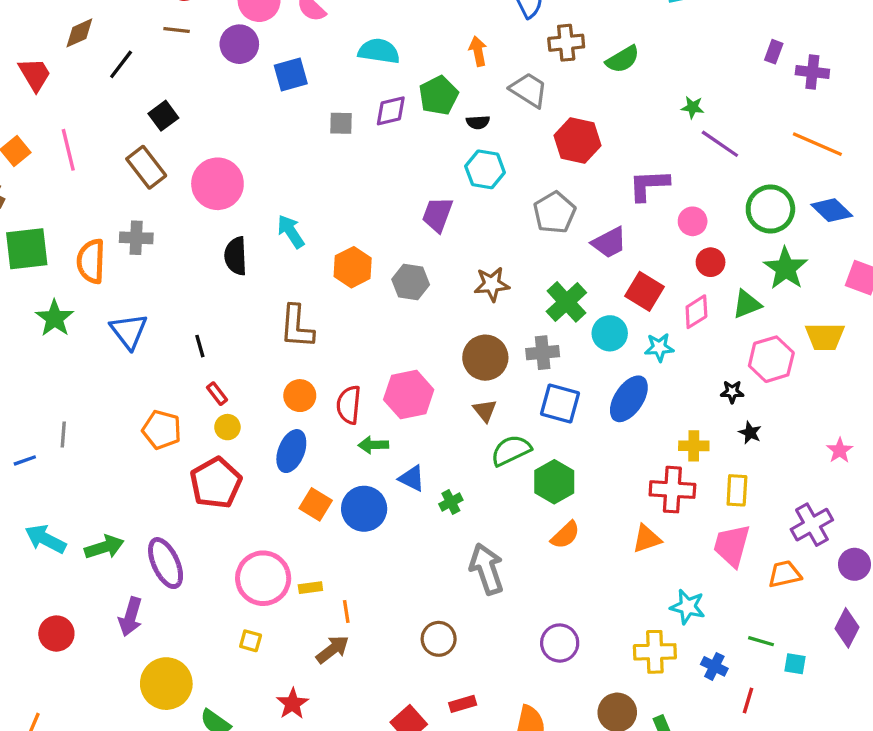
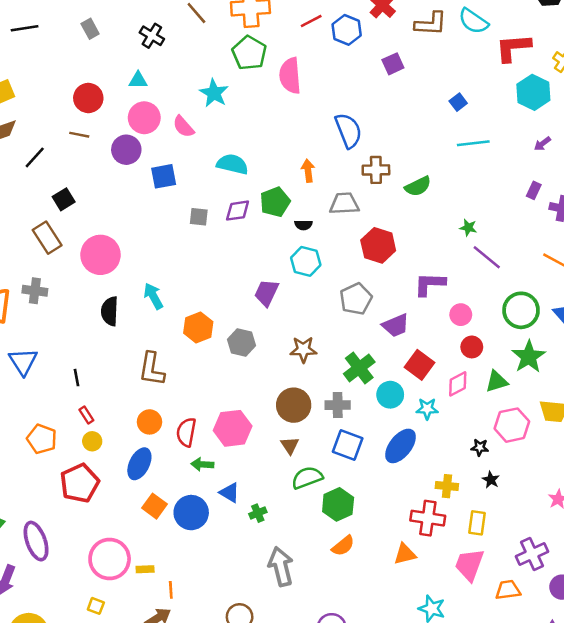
gray trapezoid: (529, 90) -> (344, 204), turned -40

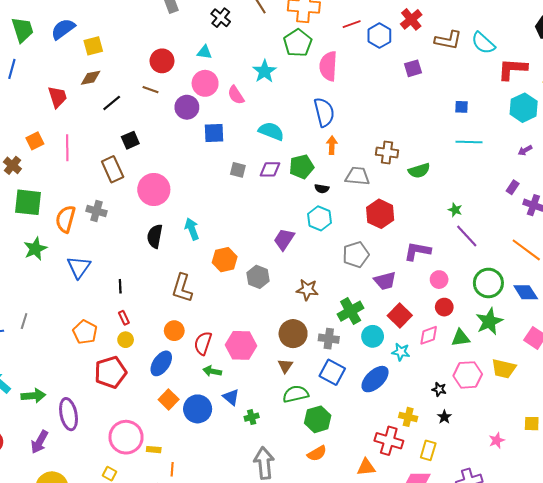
blue square: (458, 102) -> (462, 107), turned 32
blue semicircle: (348, 131) -> (324, 112), moved

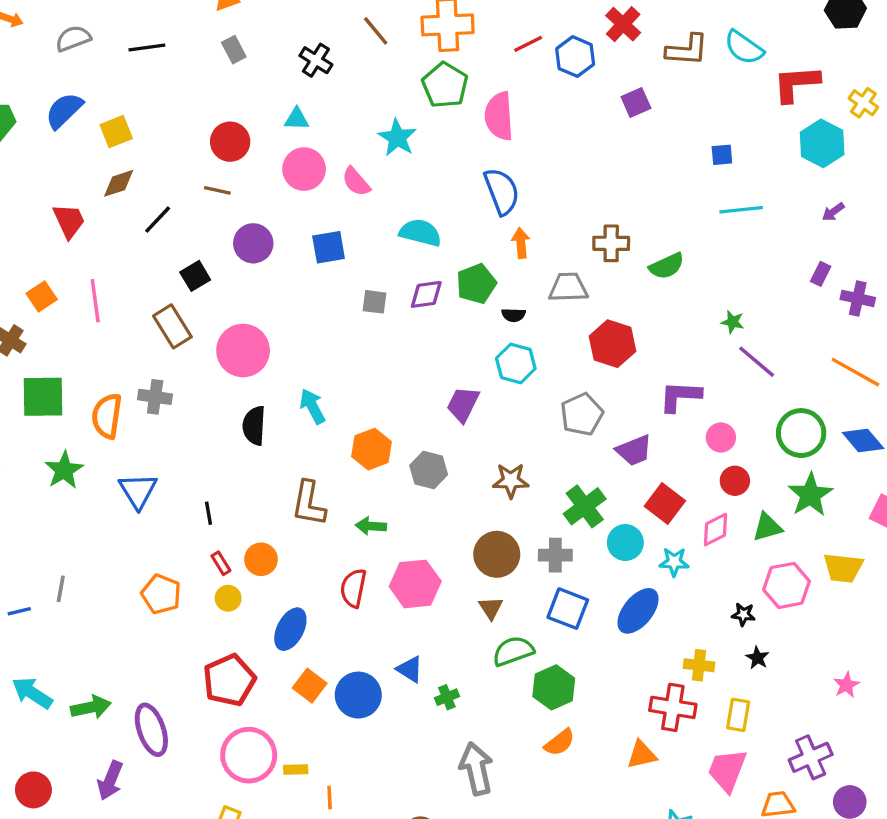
purple circle: (187, 107) -> (253, 243), moved
orange circle: (174, 331) -> (261, 559), moved
green arrow: (212, 371) -> (371, 526), moved
red pentagon: (111, 372) -> (229, 680), moved

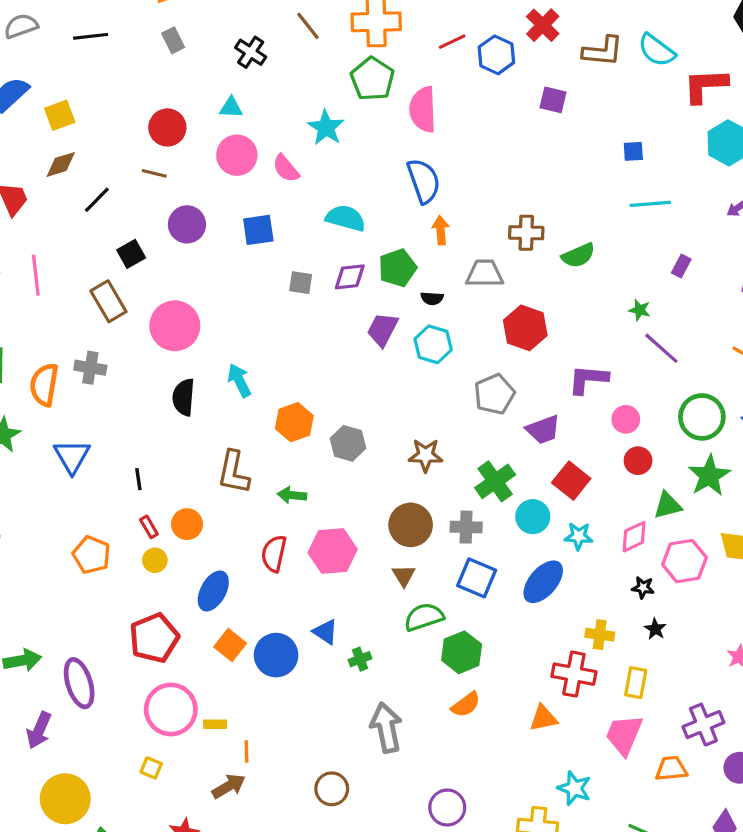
purple square: (636, 103) -> (553, 100), turned 36
purple rectangle: (821, 274) -> (681, 266), moved
purple trapezoid: (463, 404) -> (383, 330), moved
pink diamond: (715, 530) -> (634, 537), moved

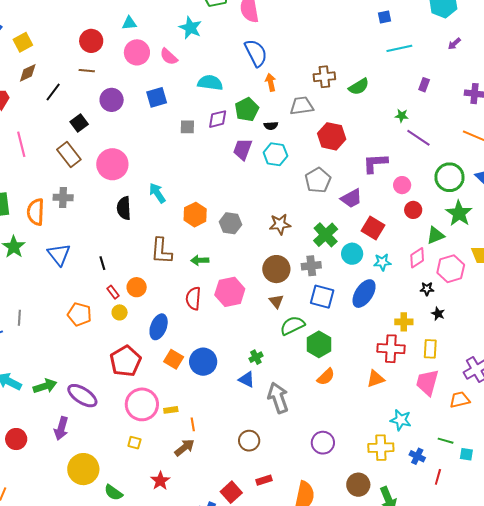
blue triangle: (325, 632) -> (247, 379), moved
purple ellipse: (79, 683) -> (82, 396), turned -32

